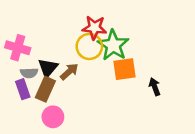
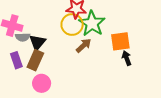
orange square: (125, 69) -> (120, 41), moved
brown arrow: (69, 72) -> (84, 46), moved
gray semicircle: (29, 73) -> (23, 37), moved

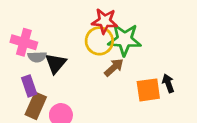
green star: (92, 23) -> (124, 40), turned -30
orange square: (120, 41) -> (148, 90), moved
brown rectangle: (35, 60) -> (36, 106), moved

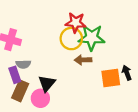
gray semicircle: (37, 57) -> (23, 64), moved
black triangle: (56, 63) -> (47, 83), moved
brown arrow: (114, 67) -> (83, 60), turned -140

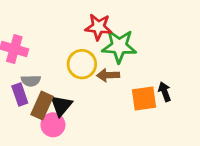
yellow circle: (71, 39) -> (82, 64), moved
brown rectangle: (20, 91) -> (42, 106), moved

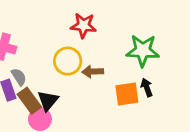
green star: (119, 46) -> (143, 51), moved
gray semicircle: (31, 81) -> (19, 77), turned -120
brown rectangle: (42, 106) -> (29, 101), turned -60

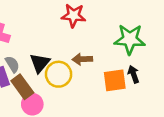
yellow circle: (68, 61) -> (59, 74), moved
black triangle: (48, 101) -> (40, 63), moved

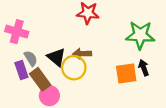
brown arrow: (82, 59) -> (82, 54), moved
black triangle: (40, 63) -> (56, 57), turned -30

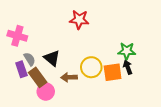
green star: (140, 35) -> (127, 51), moved, size x0.7
brown arrow: (82, 54) -> (69, 77), moved
yellow circle: (74, 68) -> (91, 67), moved

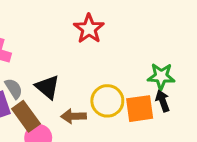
red star: (79, 20) -> (89, 29), turned 30

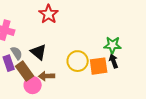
red star: (89, 29) -> (49, 14), moved
brown arrow: (74, 116) -> (47, 76), moved

